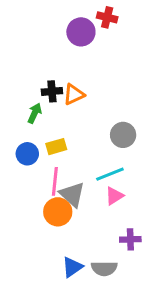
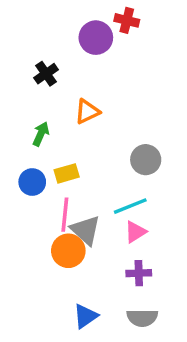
black cross: (52, 91) -> (46, 74), moved, turned -30
purple cross: (130, 239) -> (139, 273), moved
gray semicircle: (104, 268) -> (142, 318), moved

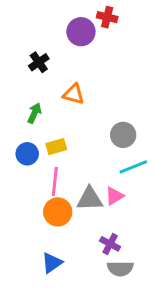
orange triangle: (87, 112) -> (74, 94), turned 40
cyan line: (130, 206) -> (133, 167), moved
gray triangle: (86, 230) -> (90, 199), moved, turned -44
purple cross: (139, 273) -> (110, 244), moved, turned 30
blue triangle: (86, 316) -> (52, 263), moved

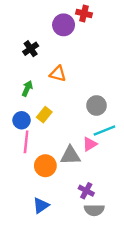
yellow rectangle: (56, 147) -> (44, 115), turned -35
pink line: (55, 181) -> (26, 142), moved
pink triangle: (114, 196) -> (90, 144), moved

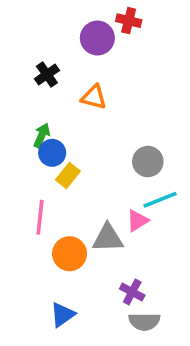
orange triangle: (58, 74) -> (94, 97), moved
blue circle: (22, 120) -> (52, 153), moved

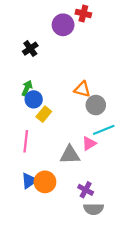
orange triangle: (94, 97) -> (82, 89), moved
orange circle: (70, 254) -> (45, 182), moved
blue triangle: (63, 315) -> (29, 181), moved

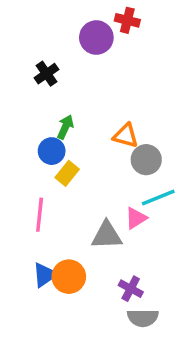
green arrow: (27, 88) -> (65, 127), moved

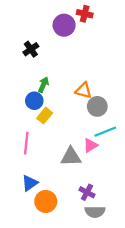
orange circle: (69, 277) -> (46, 201), moved

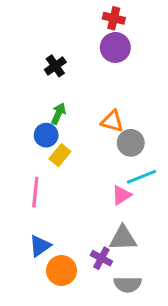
purple circle: (64, 25) -> (115, 47), moved
black cross: (31, 49) -> (55, 66), moved
gray triangle: (71, 157) -> (123, 238), moved
purple cross: (87, 192) -> (101, 258), moved

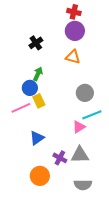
orange triangle: (112, 121) -> (73, 57), moved
yellow rectangle: (60, 155) -> (39, 101), turned -64
pink line: (35, 192) -> (21, 108), moved, turned 60
blue triangle: (40, 246) -> (37, 138), moved
purple cross: (101, 258) -> (60, 158), moved

